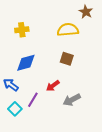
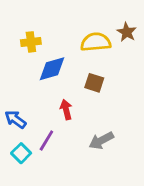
brown star: (86, 12) -> (127, 32), moved
blue diamond: (26, 63) -> (52, 69), moved
red arrow: (53, 86) -> (66, 110), moved, turned 112

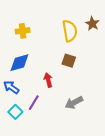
yellow semicircle: (96, 42) -> (70, 31), turned 85
blue diamond: (52, 69) -> (19, 63), moved

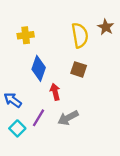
blue diamond: (19, 63) -> (39, 68), moved, turned -55
gray arrow: (74, 103) -> (68, 118), moved

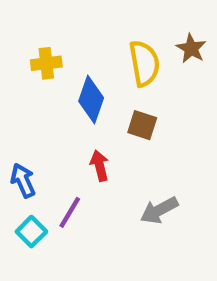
blue diamond: (39, 68) -> (91, 100), moved
blue arrow: (13, 100) -> (23, 180), turned 30
gray arrow: (68, 118) -> (159, 210), moved

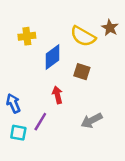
yellow semicircle: (144, 63) -> (83, 36), turned 130
blue diamond: (91, 100) -> (53, 57), turned 35
cyan square: (31, 232) -> (18, 133), turned -35

